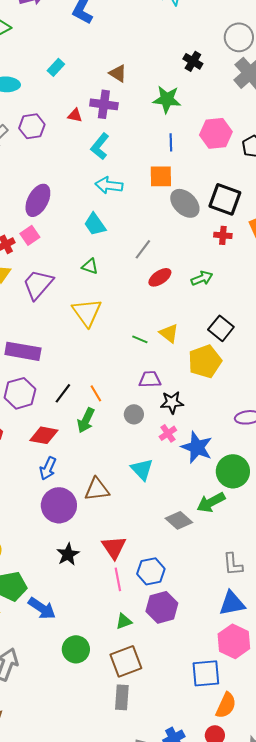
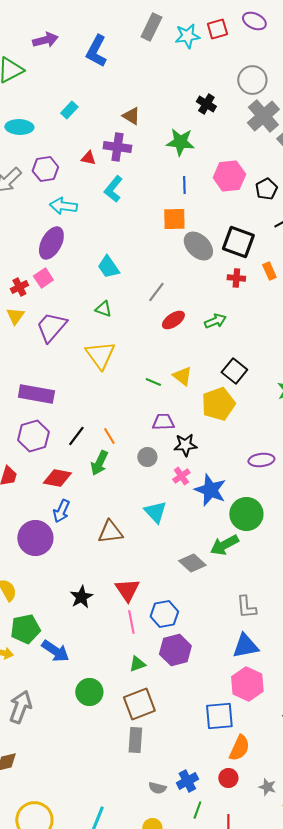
cyan arrow: (109, 185) -> (63, 206), moved
purple circle: (59, 505) -> (35, 538), moved

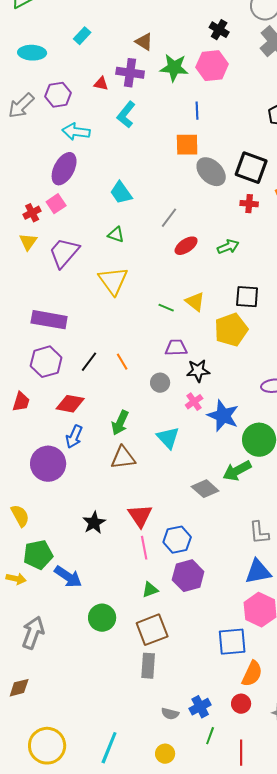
green star: (180, 142) -> (174, 68), moved
pink hexagon: (229, 176) -> (212, 66), moved
black square: (234, 371) -> (247, 297), turned -35
green arrow: (99, 463) -> (120, 423), moved

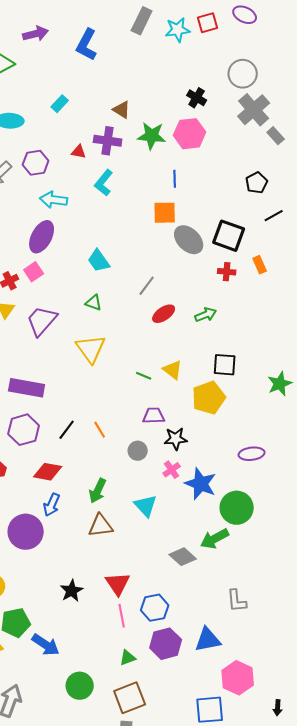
blue triangle: (258, 572) -> (208, 640), moved

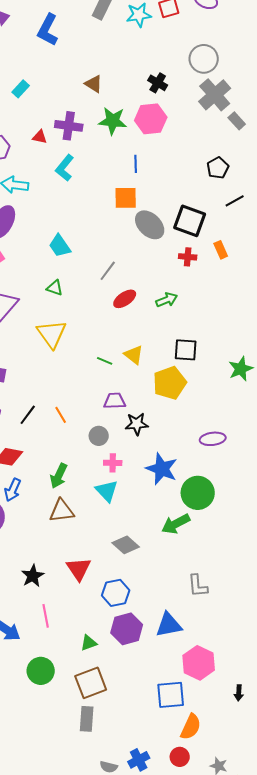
brown triangle: (122, 110) -> (94, 84), moved
pink cross: (172, 470) -> (113, 463), moved, turned 36
gray diamond: (183, 557) -> (126, 545), moved
pink line: (122, 616) -> (46, 616), moved

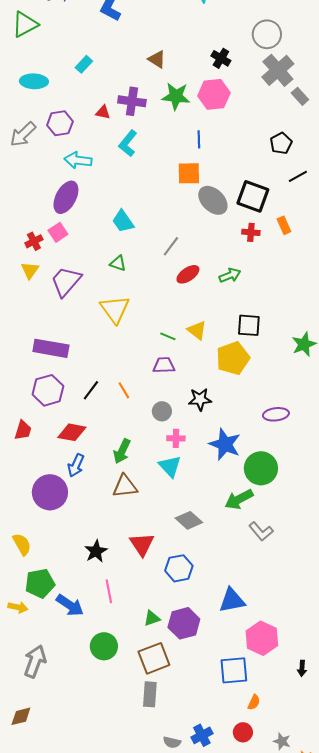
purple trapezoid: (115, 401) -> (164, 365), moved
gray L-shape: (198, 586) -> (261, 531), moved, turned -35
purple hexagon: (127, 629) -> (184, 623), moved
orange semicircle: (191, 727) -> (254, 702), size x0.6

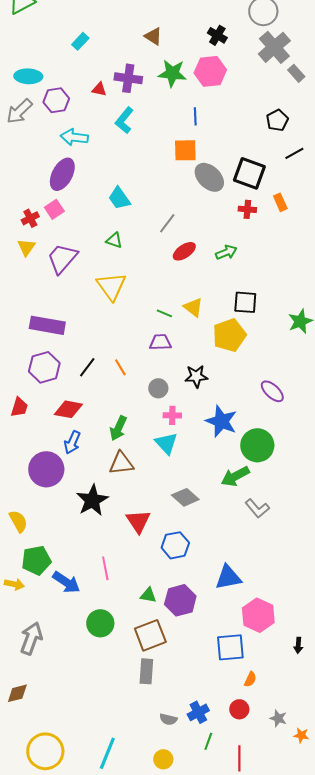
cyan ellipse: (34, 81) -> (28, 76), moved
purple ellipse: (276, 414) -> (272, 391), turned 50
black star: (96, 551) -> (92, 500), moved, size x1.4
green triangle: (152, 618) -> (148, 595), turned 30

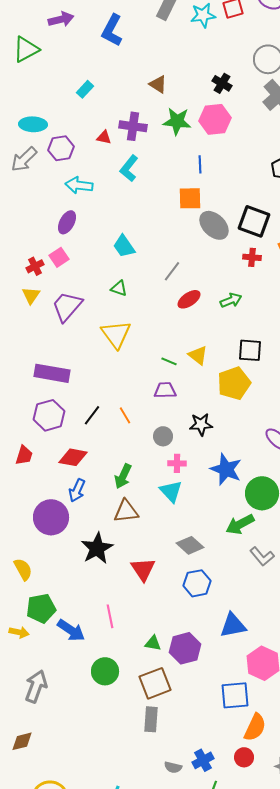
purple ellipse: (62, 174) -> (67, 222), size x0.7
blue hexagon: (175, 545) -> (197, 583), moved
orange semicircle: (250, 679) -> (255, 727), size x1.8

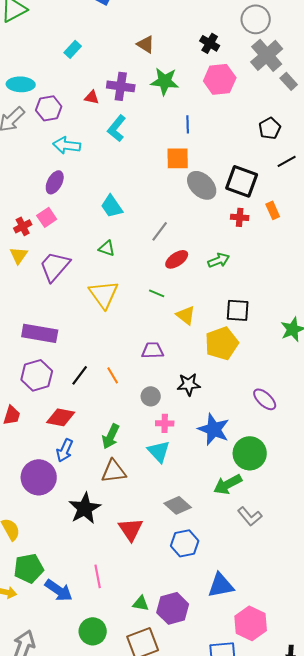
pink hexagon: (215, 119) -> (220, 79), moved
green line: (169, 361) -> (157, 293), moved

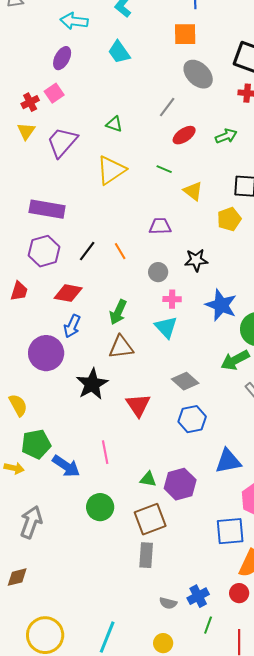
gray ellipse: (202, 185) -> (198, 74), moved
cyan trapezoid: (112, 206) -> (119, 52), moved
yellow triangle: (104, 294) -> (111, 170), turned 32
yellow pentagon: (222, 343) -> (229, 219), size x0.7

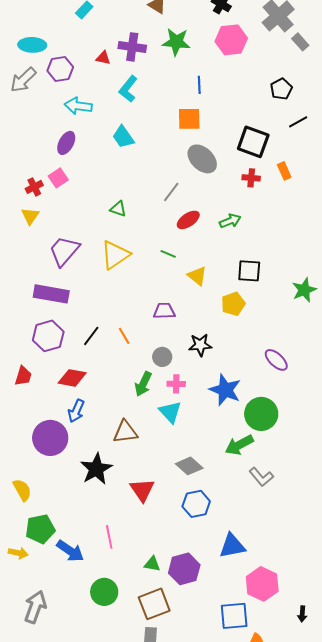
purple trapezoid: (62, 142) -> (64, 251), moved
green arrow: (118, 312) -> (143, 384), moved

